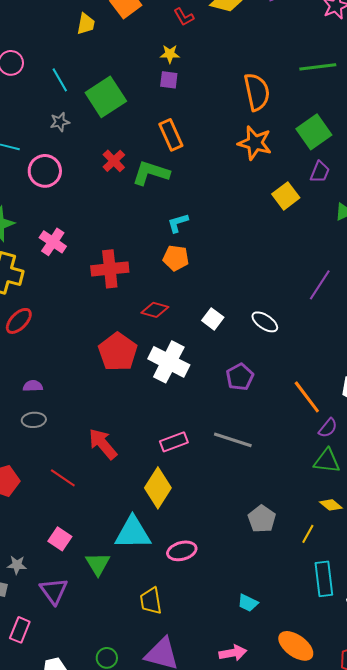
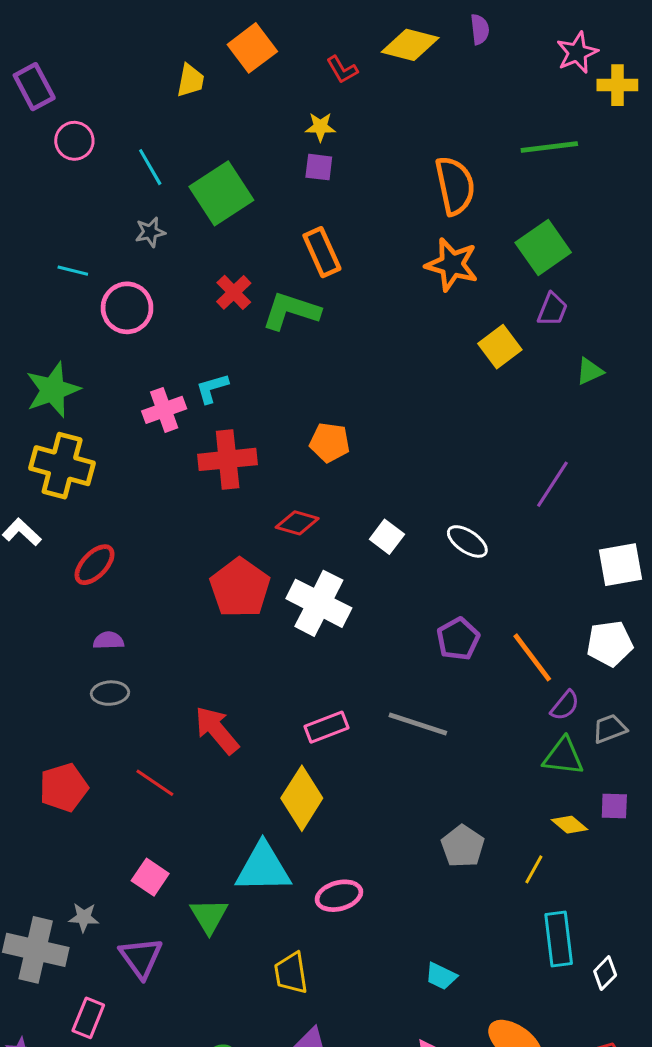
cyan L-shape: (178, 223) -> (212, 388), moved
pink cross: (53, 242) -> (164, 410), moved, turned 36
red ellipse: (19, 321) -> (95, 565), moved
purple pentagon: (240, 377) -> (458, 639), moved

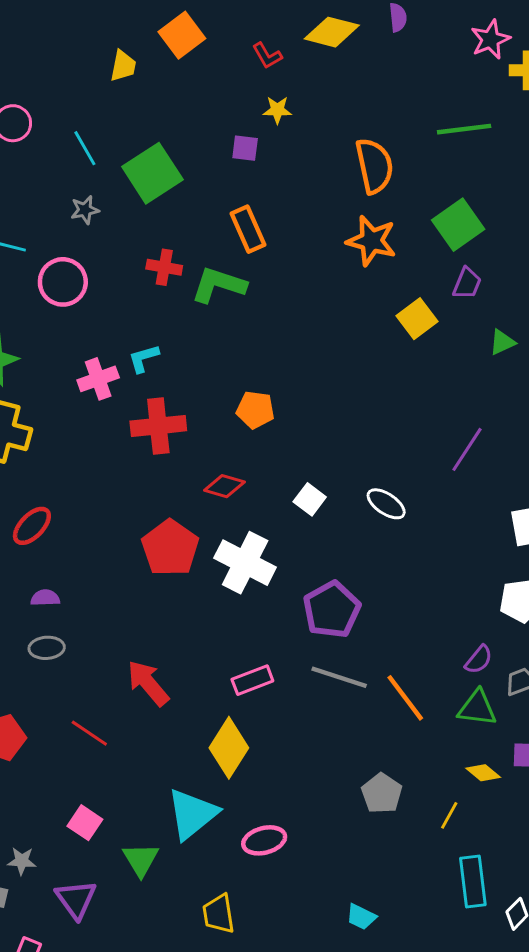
yellow star: (320, 127) -> (277, 110), moved
red cross: (234, 292) -> (164, 267), turned -36
purple pentagon: (458, 639) -> (332, 610), moved, size x1.4
orange line: (532, 657) -> (405, 698), moved
cyan triangle: (263, 868) -> (192, 814), turned -38

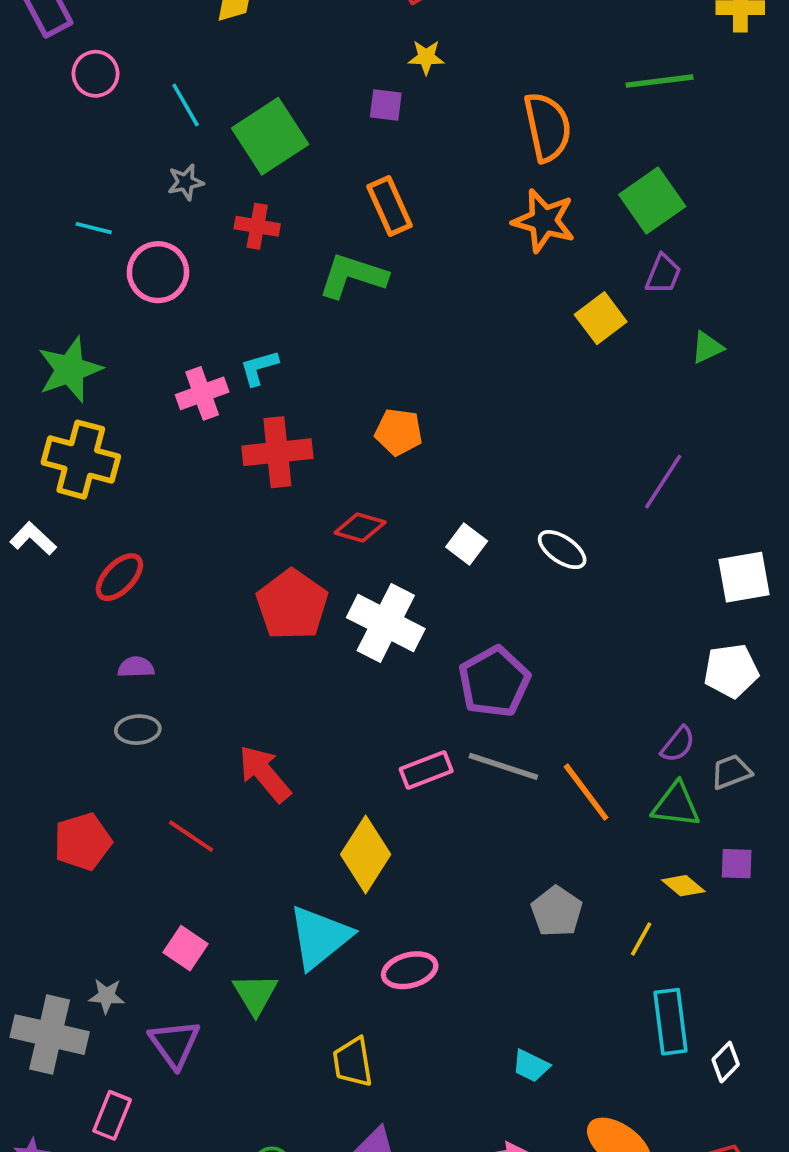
red cross: (164, 267) -> (257, 226), moved
pink rectangle: (252, 680) -> (426, 770), moved

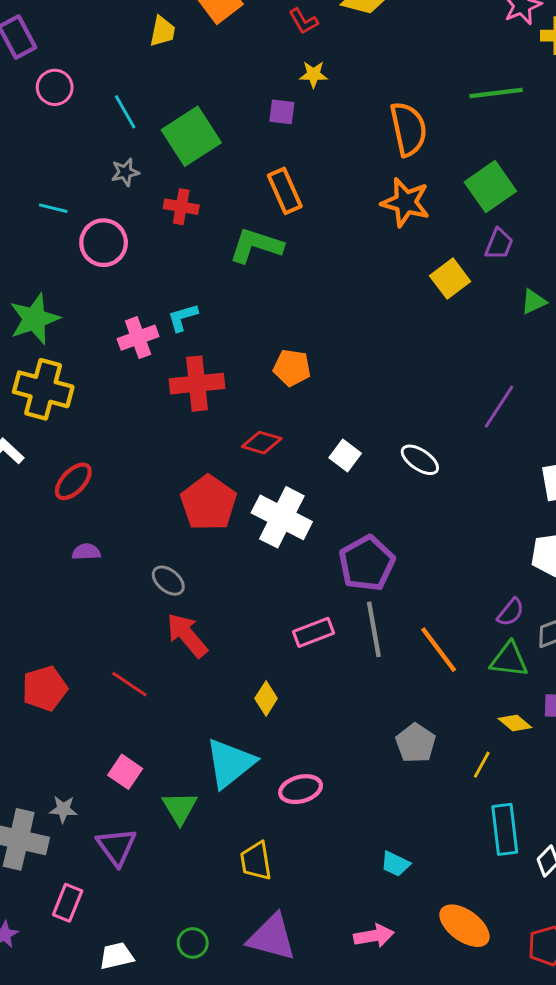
gray ellipse: (138, 730) -> (168, 581), moved, turned 44
gray line: (503, 766) -> (374, 629), turned 62
yellow diamond: (366, 854) -> (266, 698), size x0.6

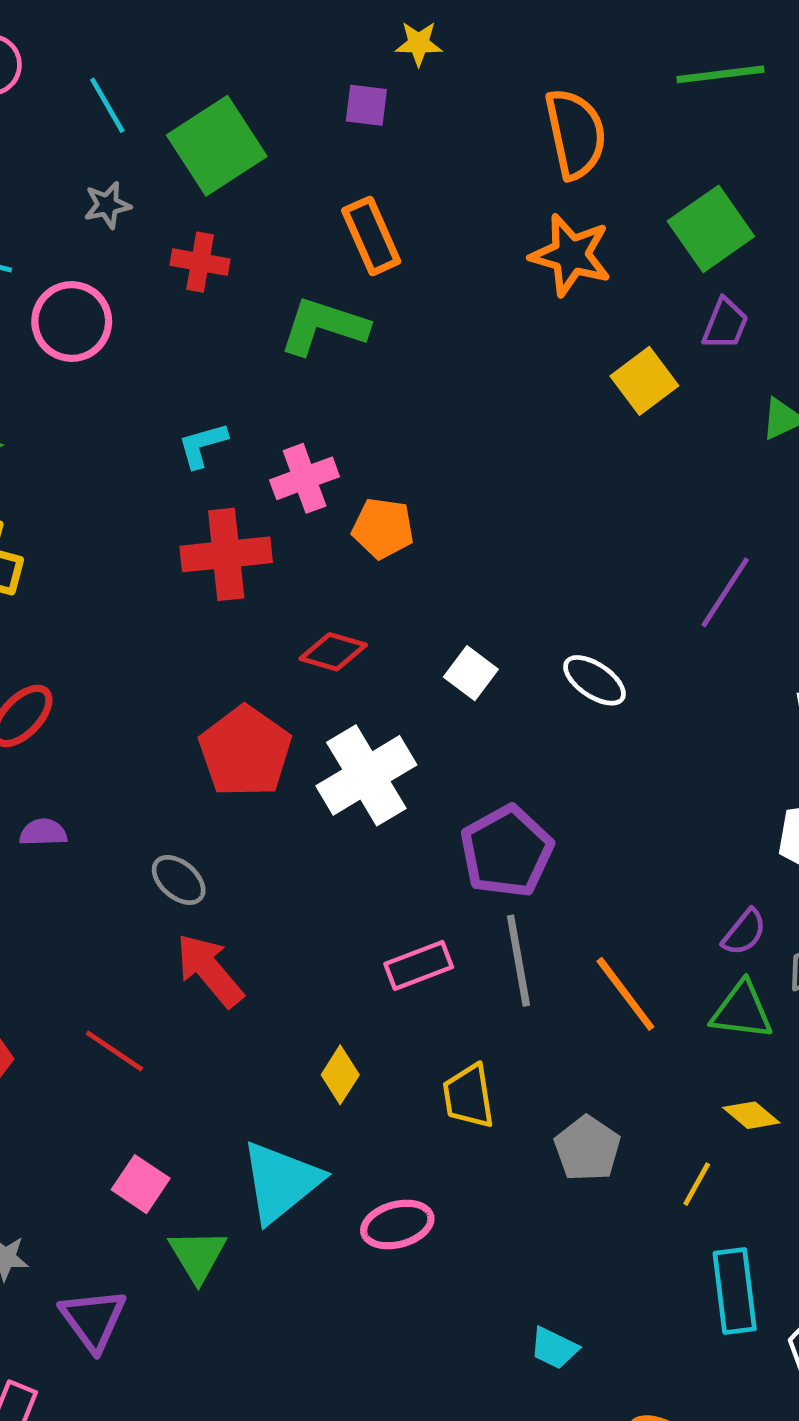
pink cross: (138, 338) -> (305, 478), moved
white cross: (282, 517) -> (366, 775), turned 32
pink square: (125, 772) -> (141, 1184), moved
yellow trapezoid: (256, 861) -> (469, 1096), moved

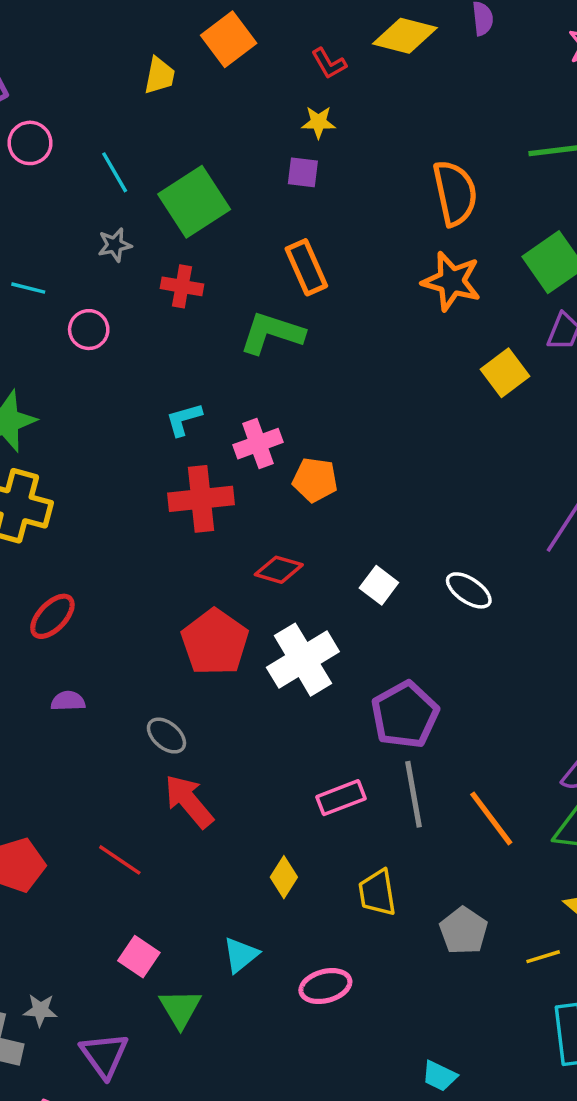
yellow star: (419, 43) -> (318, 122), moved
pink circle: (72, 321) -> (89, 330), size x0.7
cyan triangle: (281, 1182) -> (241, 955), size x0.6
yellow line: (697, 1184) -> (543, 957), turned 44

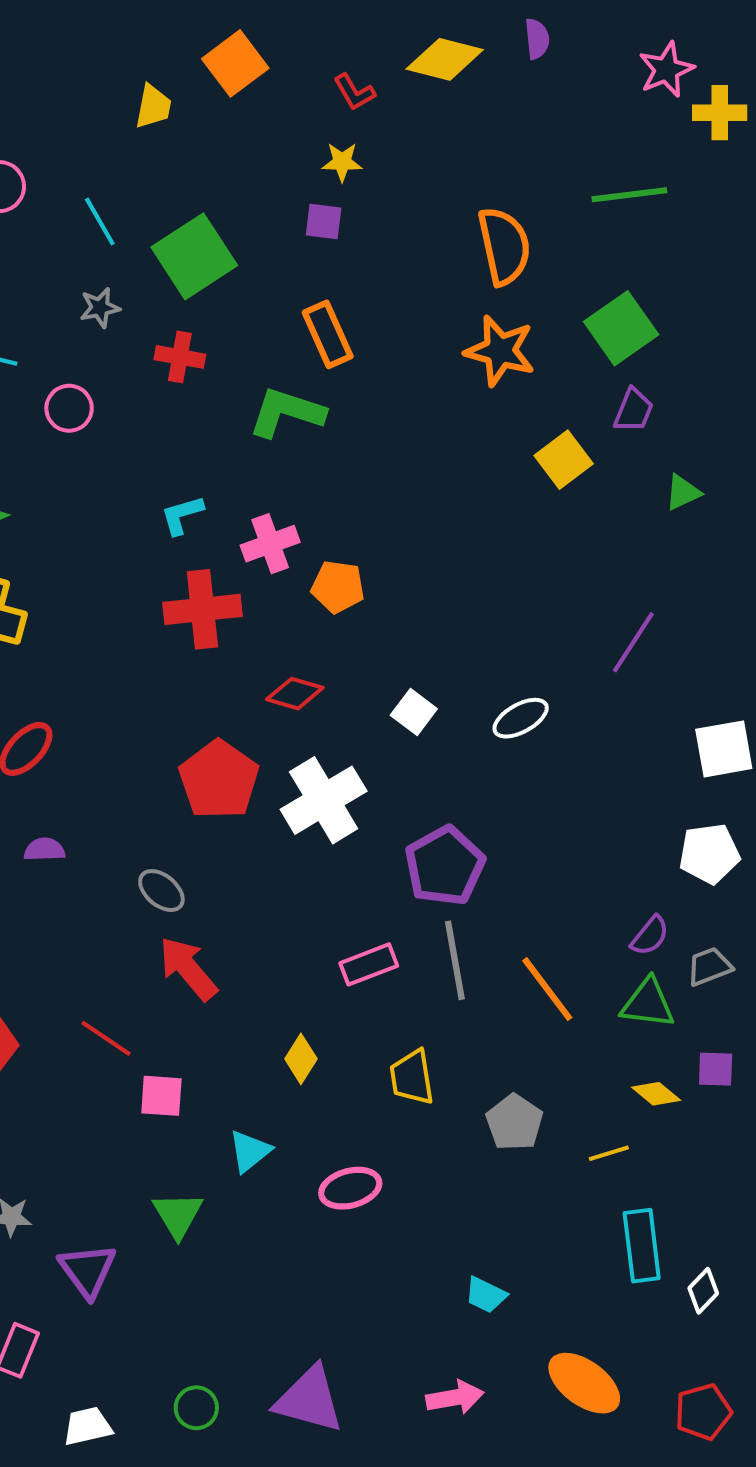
white ellipse: (469, 590) -> (521, 718), turned -63
pink square: (139, 957) -> (161, 1096), moved, turned -30

